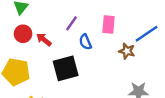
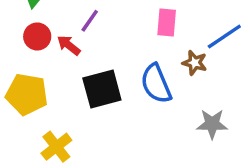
purple line: (71, 23) -> (90, 21), moved
blue semicircle: (85, 42) -> (156, 84), moved, size x1.6

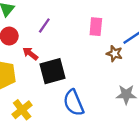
red arrow: (69, 45) -> (30, 54), moved
blue semicircle: (156, 84) -> (74, 103), moved

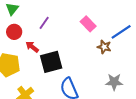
pink rectangle: (96, 27) -> (88, 24), turned -49

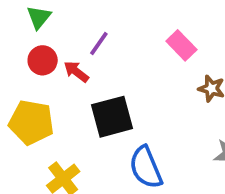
red arrow: (32, 47) -> (76, 72), moved

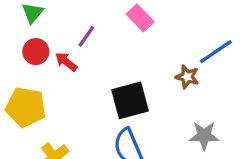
pink rectangle: (181, 45) -> (140, 18), moved
black square: (112, 117) -> (130, 100), moved

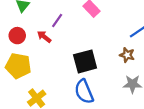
red circle: (36, 52) -> (17, 36), moved
brown star: (187, 77) -> (127, 55), moved

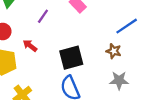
red arrow: (44, 37) -> (30, 46), moved

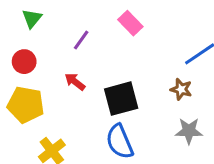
red arrow: (30, 46) -> (75, 82), moved

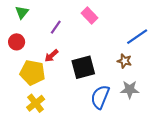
red arrow: (75, 82) -> (51, 56), turned -80
yellow pentagon: (26, 105) -> (32, 73), moved
blue semicircle: (120, 142) -> (100, 97), moved, turned 45

